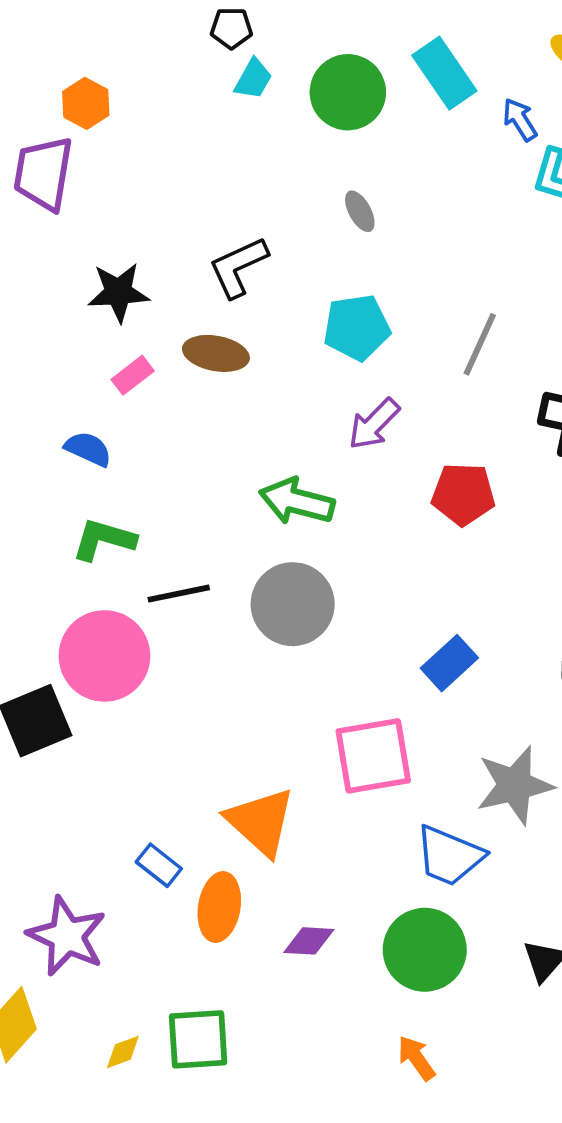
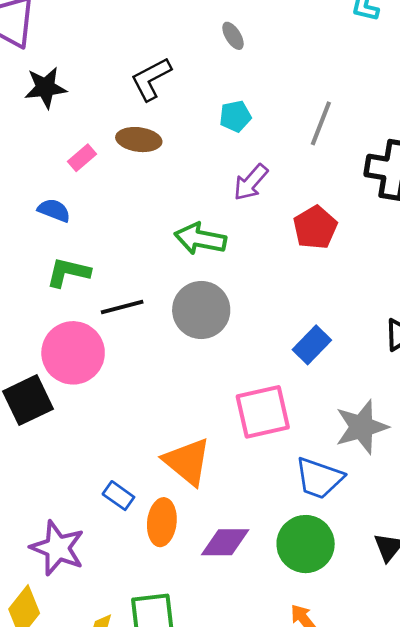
black star: (118, 292) -> (45, 88), moved
cyan pentagon: (357, 327) -> (235, 116), size x0.7
red pentagon: (463, 494) -> (315, 227), turned -30
purple diamond: (309, 941) -> (225, 542), size x1.4

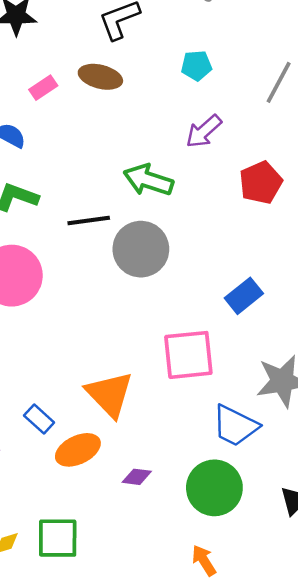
black line: (122, 307) -> (89, 220), moved
orange ellipse: (162, 522) -> (78, 450), turned 51
purple diamond: (225, 542) -> (137, 477), size x0.6

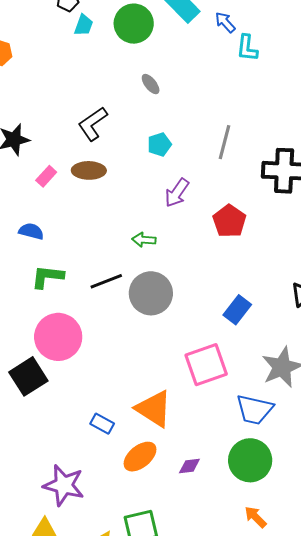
pink rectangle: (43, 88) -> (46, 176), moved
green arrow: (148, 180) -> (144, 240), size x0.6
blue rectangle: (39, 419) -> (102, 424), moved

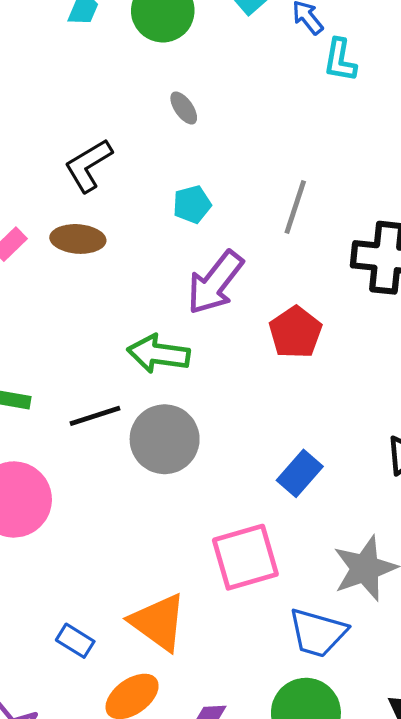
purple arrow: (177, 193) -> (215, 283), size x1.4
green arrow: (144, 240) -> (159, 354), size x1.6

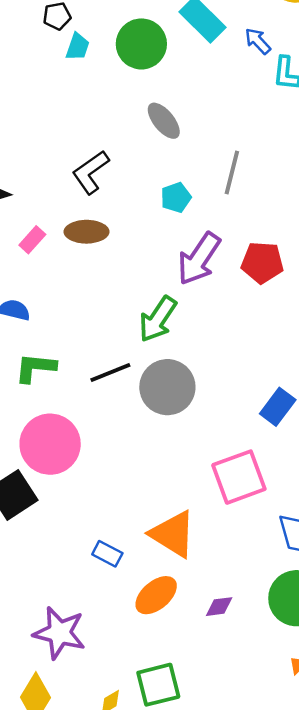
gray ellipse: (184, 108) -> (164, 121), size x1.4
gray line: (295, 207) -> (232, 173), moved
red pentagon: (295, 332) -> (262, 262), moved, turned -30
green arrow: (159, 354) -> (158, 319), turned -60

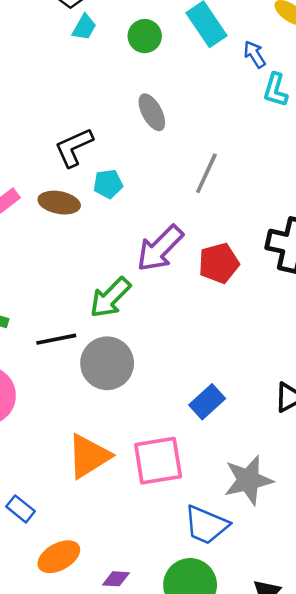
green circle: (141, 44) -> (145, 36), size x0.7
cyan pentagon: (176, 197) -> (108, 184), moved
red pentagon: (262, 262) -> (219, 263), turned -30
orange triangle: (173, 534) -> (89, 456), moved, turned 45

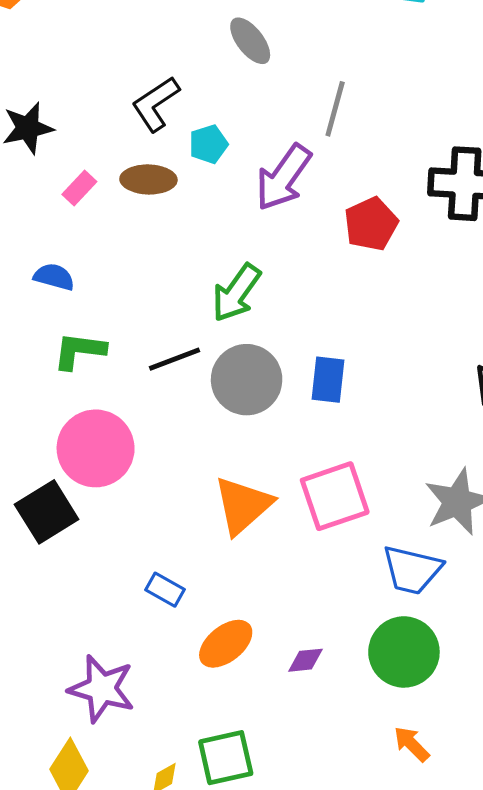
purple arrow: (160, 248) -> (283, 177), moved
blue rectangle: (207, 402) -> (328, 380), moved, turned -32

